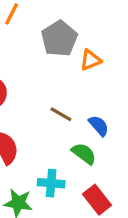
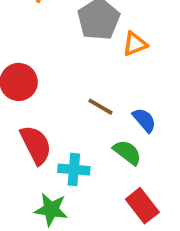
cyan cross: (51, 183) -> (74, 169), moved

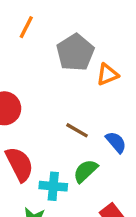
green semicircle: (127, 152) -> (85, 171), moved, turned -80

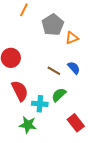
blue semicircle: (116, 142) -> (74, 68), moved

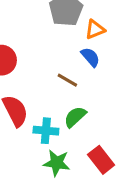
blue semicircle: (74, 68) -> (90, 57), moved
green star: (28, 125) -> (57, 163), moved

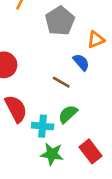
orange triangle: (95, 29) -> (96, 40), moved

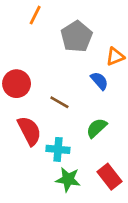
brown line: (61, 82) -> (59, 102), moved
green semicircle: (68, 114) -> (97, 128), moved

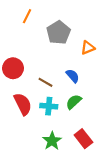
blue semicircle: (99, 81) -> (73, 76), moved
cyan cross: (58, 149) -> (49, 106), moved
green star: (68, 179) -> (52, 141), turned 30

